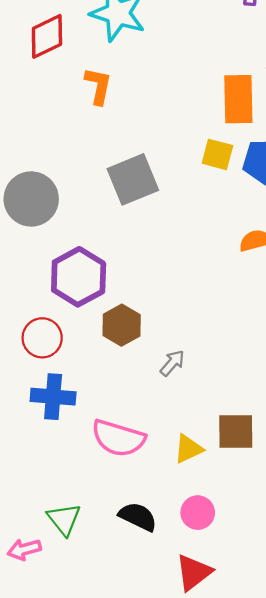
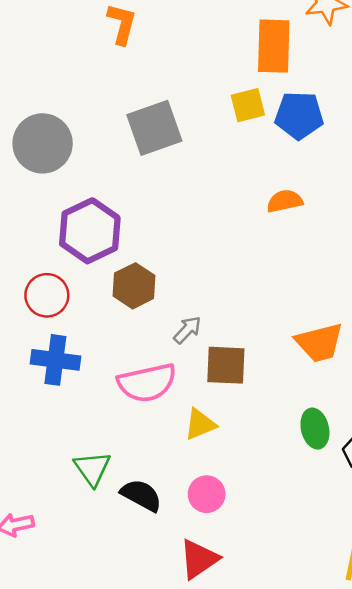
yellow square: (217, 154) -> (248, 105), turned -32
brown square: (236, 432) -> (226, 365), moved
pink semicircle: (118, 438) -> (147, 383), moved, turned -32
green triangle: (64, 519) -> (92, 468), moved

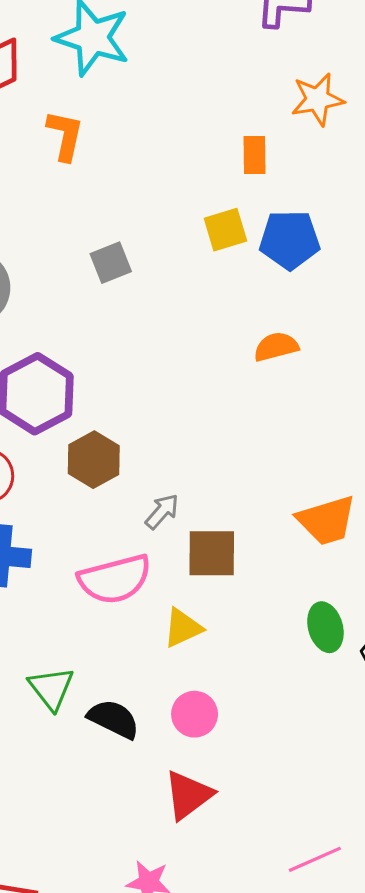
orange rectangle: (274, 46) -> (254, 155), size x0.6
gray square: (154, 128) -> (111, 263), size x0.6

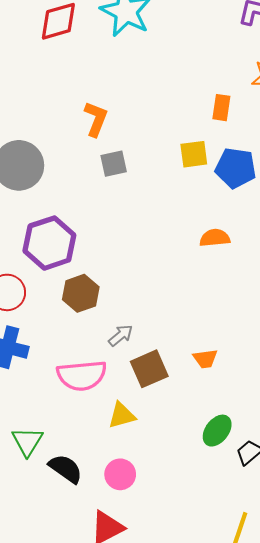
orange L-shape: (65, 135) -> (96, 119), moved
orange trapezoid: (327, 520) -> (205, 359), moved, size x0.6
brown square: (212, 553) -> (149, 369), turned -33
green ellipse: (325, 627) -> (217, 431), turned 44

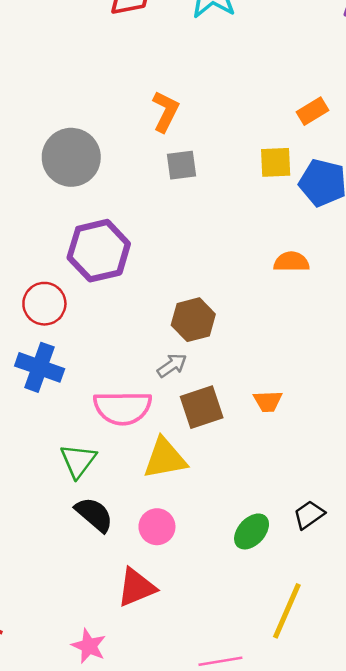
orange rectangle: (221, 108) -> (313, 111), turned 45
brown hexagon: (81, 293) -> (193, 320), moved
yellow triangle: (122, 415) -> (165, 458), size x1.4
green ellipse: (217, 431) -> (252, 531), moved
green triangle: (27, 441) -> (78, 461), moved

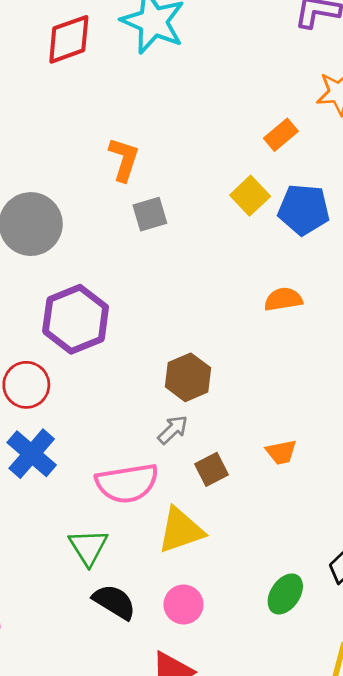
yellow square: (276, 162) -> (250, 196), turned -32
blue cross: (40, 367) -> (32, 454), turned 30
brown square: (202, 407) -> (211, 469), size x0.7

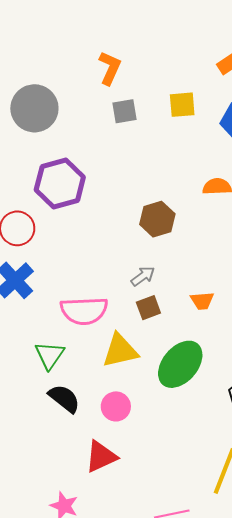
yellow square: (250, 196) -> (182, 105), moved, turned 32
brown hexagon: (188, 377) -> (157, 219), moved
gray arrow: (173, 430) -> (143, 276), moved
green ellipse: (285, 594) -> (180, 364), moved, size x1.6

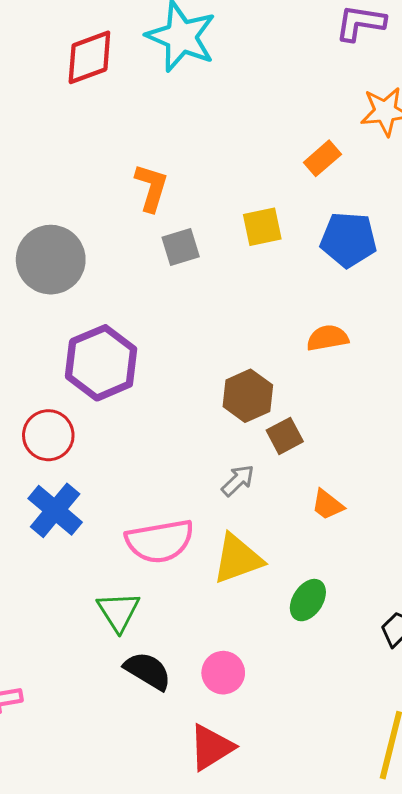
orange trapezoid: (202, 301) -> (328, 505), turned 50
brown square: (148, 308) -> (285, 436), moved
yellow triangle: (120, 351) -> (238, 559), moved
green ellipse: (180, 364) -> (308, 600), size x0.6

